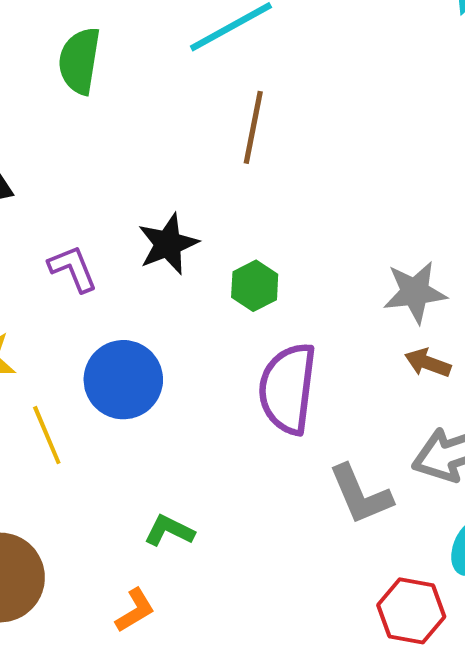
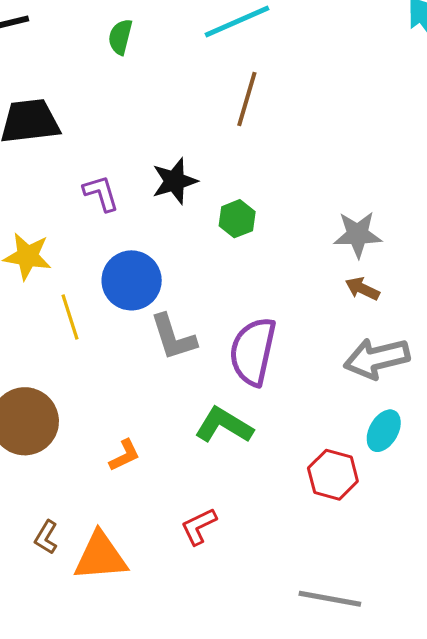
green semicircle: (79, 61) -> (120, 37), size x0.7
purple semicircle: (288, 389) -> (253, 351), moved
gray L-shape: (360, 495) -> (173, 337), moved
green L-shape: (169, 531) -> (224, 425), moved, size x1.5

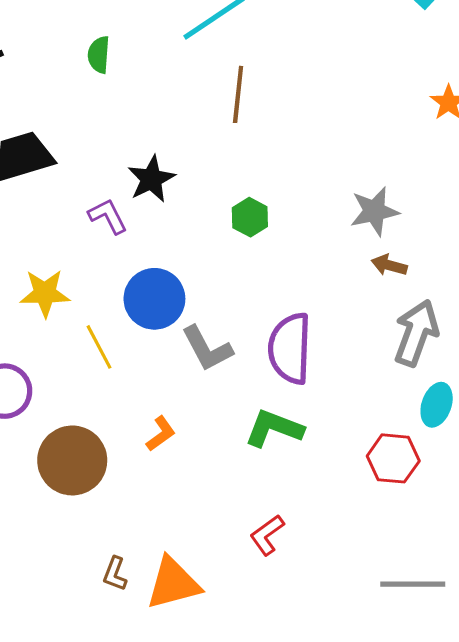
black star: (175, 181) -> (151, 179), moved
gray arrow: (377, 358) -> (416, 333), turned 134
orange L-shape: (125, 455) -> (161, 434), moved

